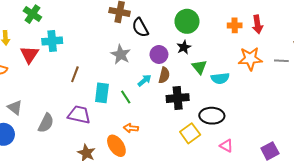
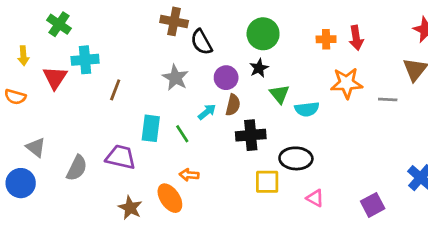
gray line: (281, 61) -> (388, 100), moved
brown line: (75, 74) -> (115, 90), moved
yellow square: (190, 133) -> (267, 182), turned 36

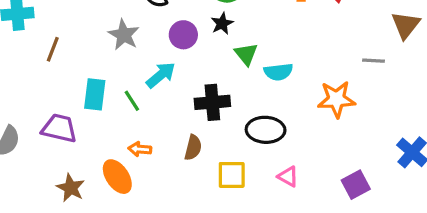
orange star: (347, 83) -> (336, 99), moved
brown semicircle: (233, 105) -> (193, 148), moved
cyan arrow: (207, 112) -> (161, 75), size x1.4
yellow square: (267, 182) -> (232, 175), moved

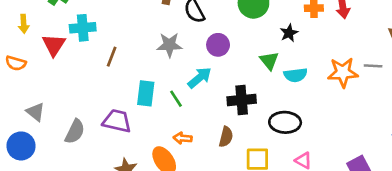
black star: (222, 23) -> (289, 33), moved
gray star: (124, 35) -> (169, 45), turned -30
orange star: (336, 99) -> (343, 72), moved

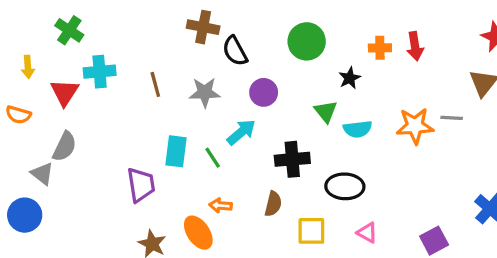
brown line: (112, 57) -> (155, 84), moved, turned -36
purple trapezoid: (117, 121) -> (141, 185), turned 68
gray semicircle: (75, 132) -> (65, 147), moved

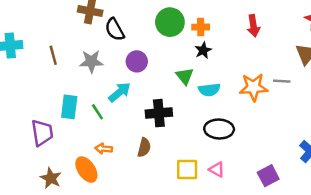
orange cross: (380, 48) -> (201, 27), moved
black ellipse: (345, 186) -> (219, 129), moved
yellow square: (311, 231) -> (187, 170), moved

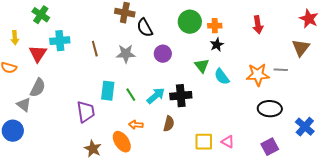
cyan semicircle: (209, 90) -> (222, 77), turned 60
cyan arrow: (120, 92) -> (156, 96), moved
black ellipse: (219, 129) -> (270, 109), moved

